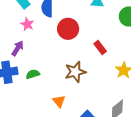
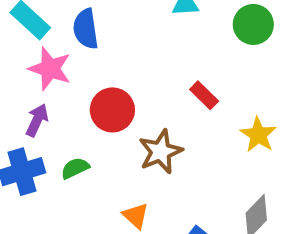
pink star: (27, 24) -> (50, 69), size x1.5
red circle: (68, 29) -> (112, 110), moved

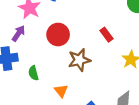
green semicircle: (75, 168) -> (33, 73), moved, turned -88

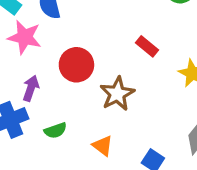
purple arrow: (18, 33) -> (31, 88), moved
green semicircle: (33, 73) -> (55, 130), turned -80

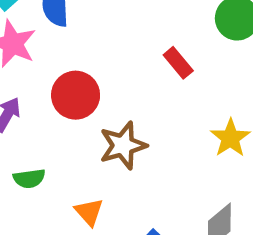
red rectangle: (147, 46) -> (178, 63), moved

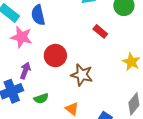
brown star: (123, 145) -> (82, 75), turned -30

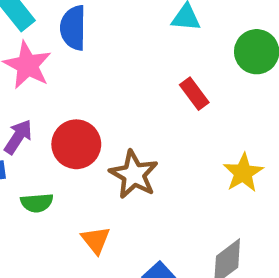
red circle: (55, 56) -> (76, 144), moved

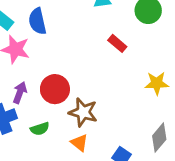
yellow star: (243, 173) -> (157, 83), turned -30
brown star: (134, 174) -> (83, 112), moved

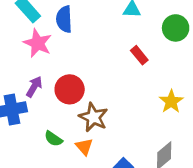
yellow star: (157, 83) -> (171, 101), turned 30
green semicircle: (40, 129) -> (53, 139), moved, turned 42

